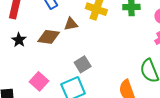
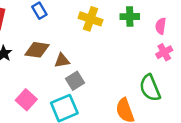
brown triangle: (71, 24) -> (62, 61), moved

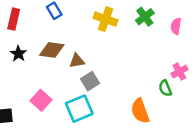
green cross: (130, 17) -> (145, 17), turned -36
pink cross: (164, 52) -> (179, 72), moved
green semicircle: (150, 88) -> (165, 88), size x0.6

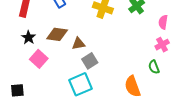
pink semicircle: (176, 26) -> (163, 22), moved
pink cross: (179, 72) -> (162, 45), moved
pink square: (41, 100) -> (39, 59), moved

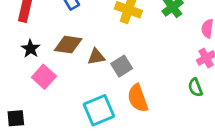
gray square: (90, 61) -> (122, 66), moved
orange semicircle: (133, 86) -> (138, 98), moved

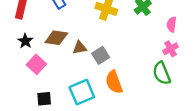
green semicircle: (195, 87) -> (162, 73), size x1.5
black square: (16, 118) -> (44, 99), moved

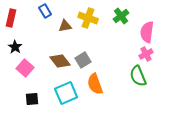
pink semicircle: (172, 24) -> (147, 32), size x1.5
brown diamond: (56, 38) -> (60, 61), moved, turned 45
brown triangle: (80, 48) -> (65, 26), moved

